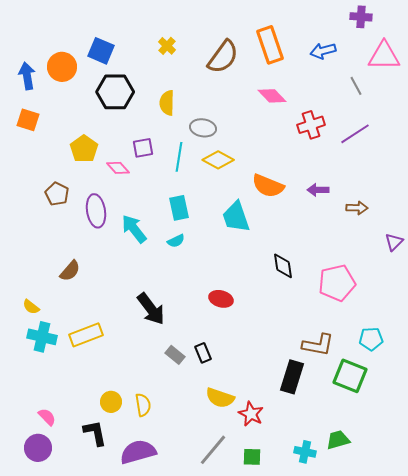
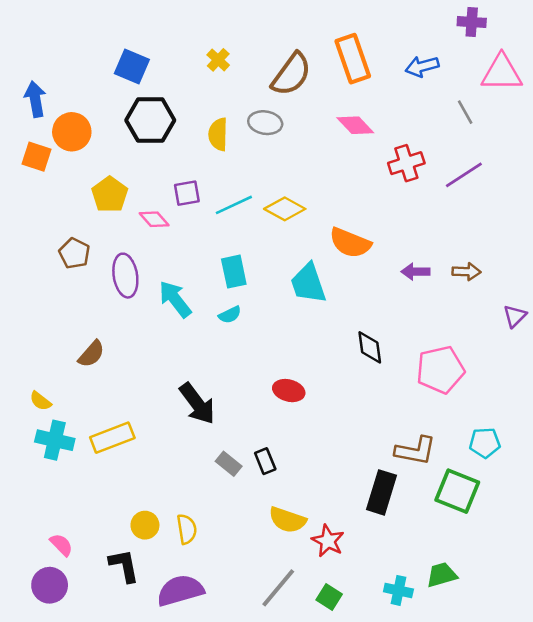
orange circle: (62, 67) -> (72, 132), moved
gray ellipse: (203, 128) -> (265, 123), moved
cyan line: (179, 157) -> (234, 205), turned 56
purple arrow: (318, 190) -> (415, 272), moved
green square: (252, 457) -> (329, 597), turned 30

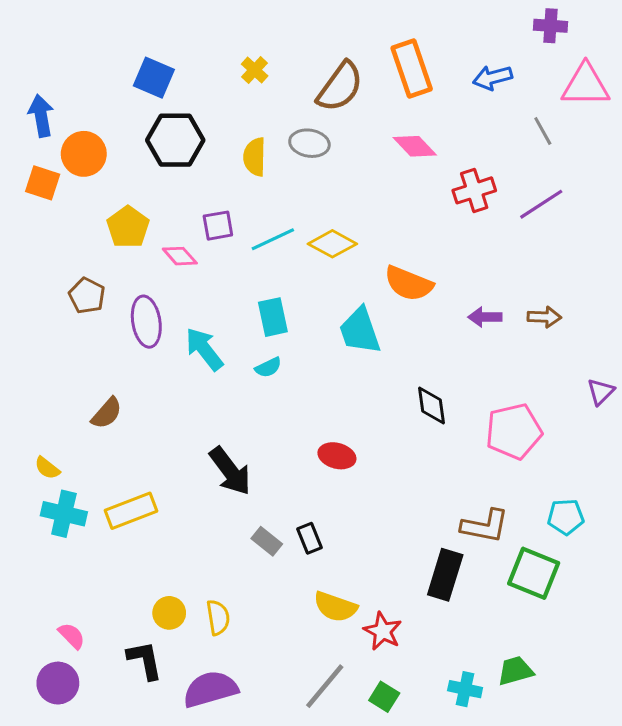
purple triangle: (515, 316) -> (601, 392), moved

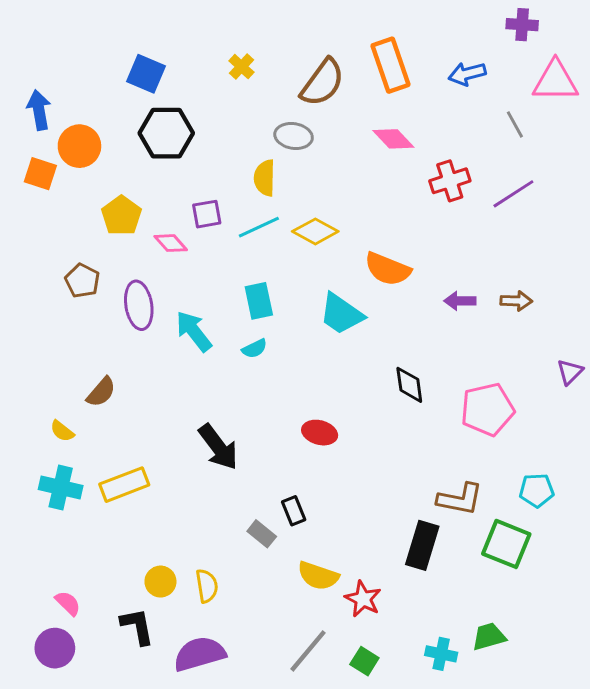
yellow semicircle: (255, 157) -> (265, 178), moved
cyan trapezoid: (360, 331) -> (341, 314), turned -36
yellow semicircle: (47, 468) -> (62, 431), moved
gray rectangle: (267, 541) -> (262, 534), moved

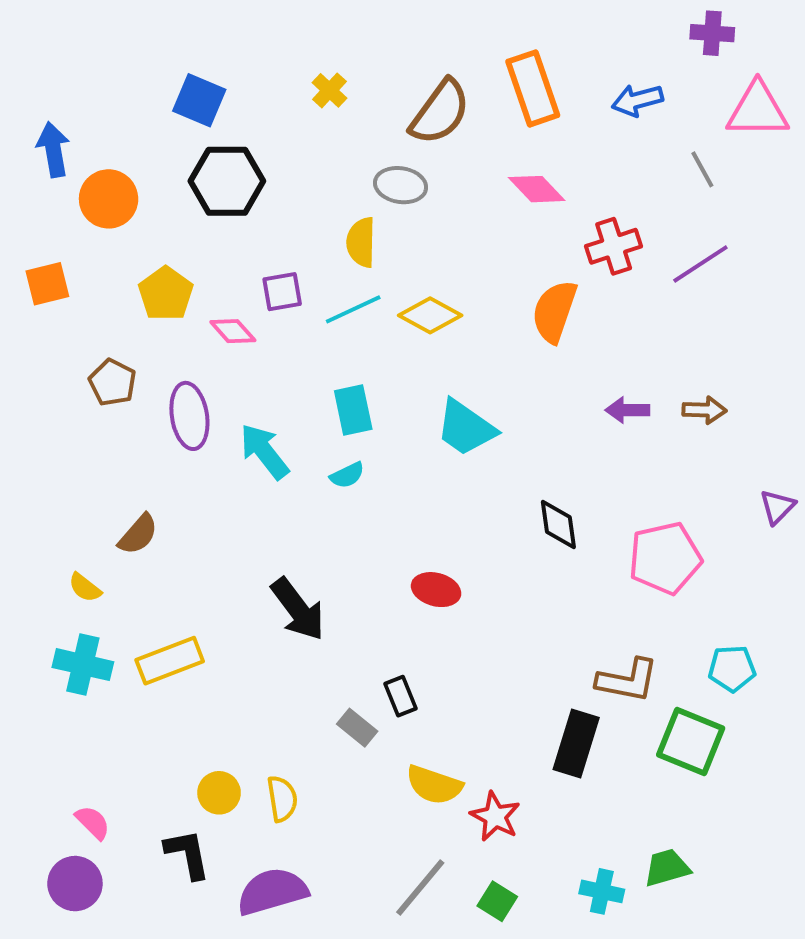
orange square: (40, 174) -> (47, 284), moved, turned -32
orange semicircle: (388, 269) -> (554, 311), moved, turned 87

